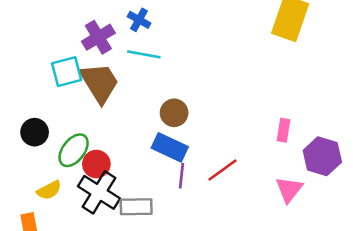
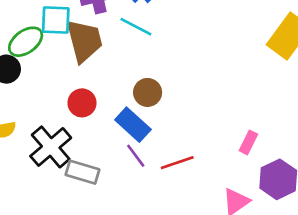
green ellipse: (74, 150) -> (26, 42), moved
red circle: (96, 164) -> (82, 103), moved
purple line: (181, 176) -> (136, 156), turned -60

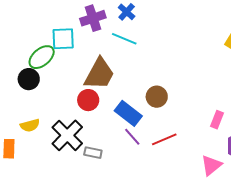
brown trapezoid: (84, 41) -> (99, 74), moved, turned 48
brown circle: (148, 92) -> (157, 97), moved
gray rectangle: (82, 172) -> (93, 153), size x0.7

